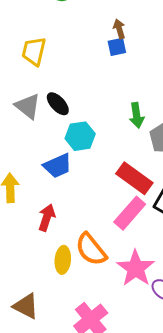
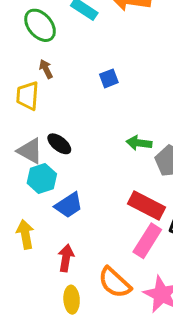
brown arrow: (119, 29) -> (46, 69), moved
green arrow: (137, 115) -> (139, 143), turned 115
cyan hexagon: (80, 136) -> (42, 178), moved
yellow ellipse: (63, 260) -> (72, 300), moved

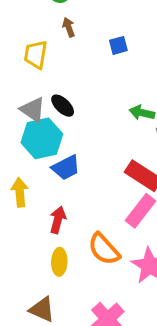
brown arrow: (46, 69) -> (69, 27), moved
cyan hexagon: (42, 178) -> (42, 138), size x1.4

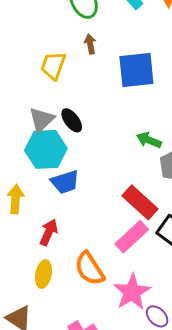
blue square: (118, 45) -> (136, 70), size x2.0
gray triangle: (33, 110) -> (42, 120), turned 32

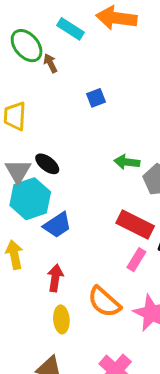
brown arrow: (90, 44) -> (50, 63), moved
blue square: (136, 70) -> (96, 98), size x0.5
pink rectangle: (132, 237) -> (136, 260), size x0.7

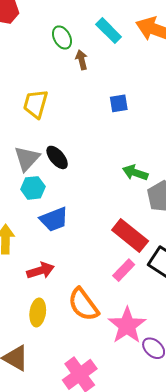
green ellipse: (27, 46) -> (62, 37), size x0.7
cyan hexagon: (30, 199) -> (33, 188), size x0.6
red arrow: (55, 278) -> (41, 271), turned 52

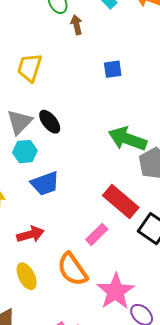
green arrow: (135, 173) -> (127, 139), size x1.5
pink rectangle: (124, 270) -> (97, 234), moved
yellow ellipse: (38, 312) -> (27, 276), turned -36

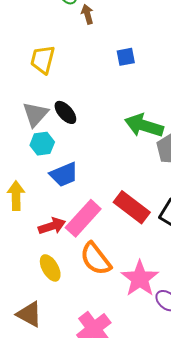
red rectangle: (121, 201) -> (132, 207), moved
pink rectangle: (97, 234) -> (83, 218), moved, size x1.6

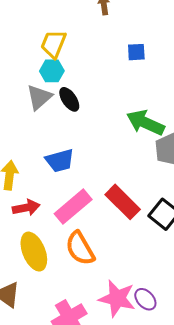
cyan hexagon: (42, 144) -> (52, 71), moved
red arrow: (52, 226) -> (26, 208), moved
yellow ellipse: (50, 268) -> (34, 252), size x1.4
pink star: (140, 279) -> (117, 298), moved, turned -30

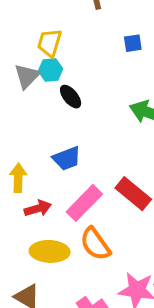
gray triangle: (39, 97) -> (27, 76), moved
yellow ellipse: (34, 252) -> (50, 251), turned -60

